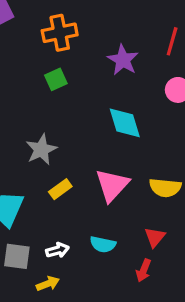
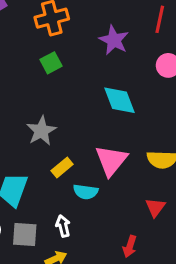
cyan semicircle: (103, 244) -> (86, 192), moved
white arrow: (57, 250) -> (63, 226), turned -85
red arrow: (144, 270) -> (130, 246), moved

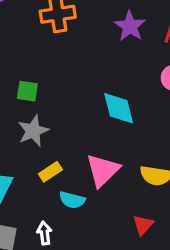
purple star: (114, 40) -> (130, 26), moved
green square: (51, 63) -> (27, 91), moved, turned 30

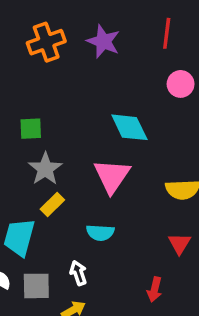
purple star: (130, 26) -> (103, 42), moved
pink triangle: (103, 170) -> (112, 176), moved
yellow rectangle: (50, 172) -> (52, 205), moved

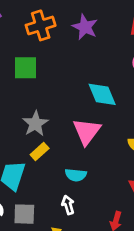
green square: (31, 129) -> (26, 68), moved, size x1.4
white arrow: (78, 273) -> (68, 205), moved

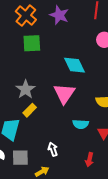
orange cross: (41, 25) -> (26, 16), turned -30
green square: (26, 68) -> (32, 43), moved
cyan semicircle: (76, 175) -> (81, 124), moved

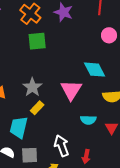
cyan diamond: (75, 65) -> (95, 70), moved
white arrow: (53, 149) -> (62, 146), size x1.5
red arrow: (89, 160) -> (86, 157), moved

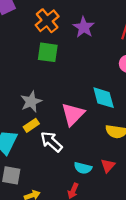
cyan semicircle: (88, 120) -> (83, 168), moved
white arrow: (62, 146) -> (51, 142), moved, turned -40

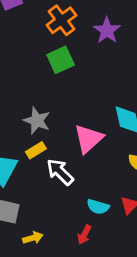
green square: (48, 52) -> (61, 60), turned -35
gray star: (31, 102) -> (37, 121), turned -30

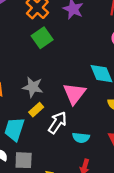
white arrow: (60, 172) -> (57, 123), turned 90
cyan semicircle: (98, 207) -> (81, 138), moved

